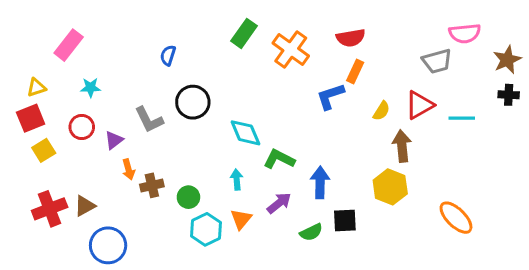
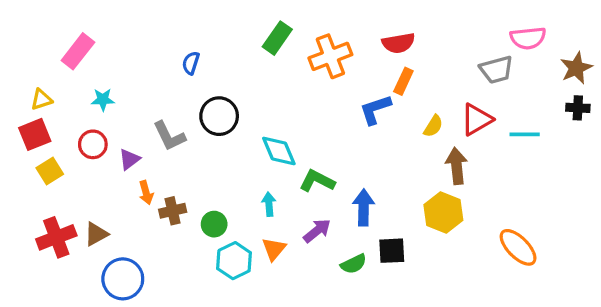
orange cross: (291, 49) -> (330, 56), turned 33

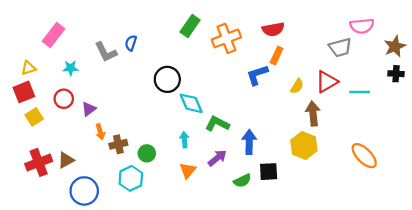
black circle: (219, 116) -> (167, 79), moved
gray L-shape: (169, 136) -> (106, 52), moved
orange ellipse: (518, 247) -> (364, 156), moved
cyan hexagon: (234, 261) -> (131, 178), moved

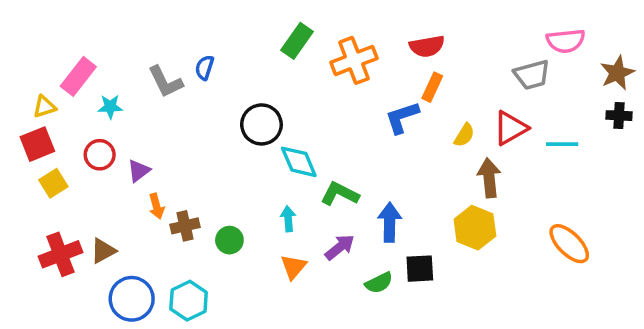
pink rectangle: (53, 35) -> (78, 76), moved
cyan hexagon: (131, 178) -> (189, 301), moved

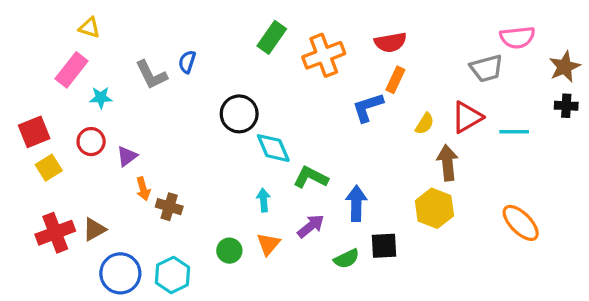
yellow triangle: (44, 107) -> (89, 28), moved, turned 35
brown cross: (185, 226) -> (169, 207), turned 30
green circle: (229, 240) -> (229, 251), moved

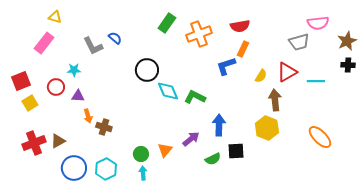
blue semicircle: (187, 62) -> (115, 38), turned 112
cyan star: (101, 98) -> (74, 70), moved
purple triangle: (127, 156) -> (78, 96), turned 40
green L-shape: (311, 177) -> (195, 97), moved
cyan arrow: (264, 200) -> (143, 173), moved

